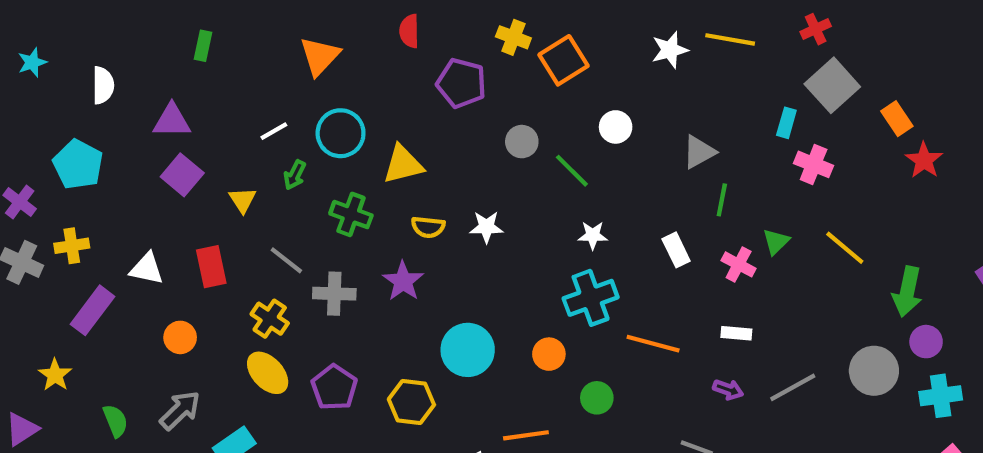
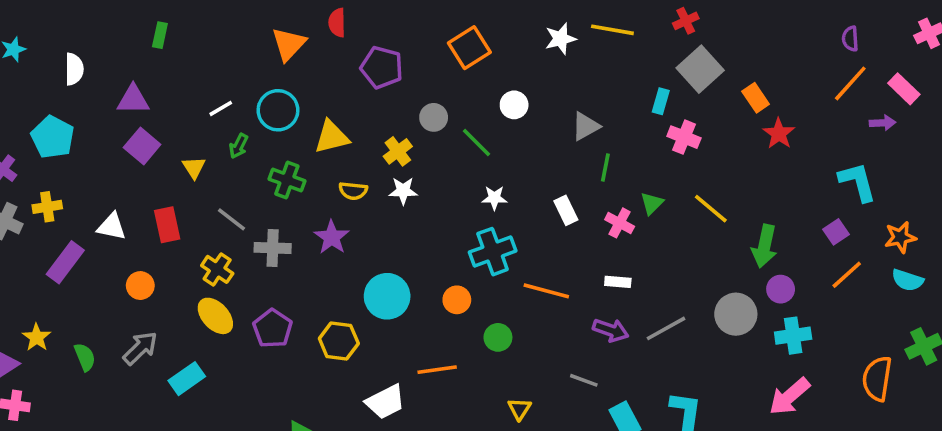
yellow cross: (513, 37) -> (398, 151), moved, turned 32
orange triangle: (320, 56) -> (289, 44), moved
yellow star: (55, 375) -> (37, 337), moved
purple arrow: (728, 390) -> (611, 330), size x1.4

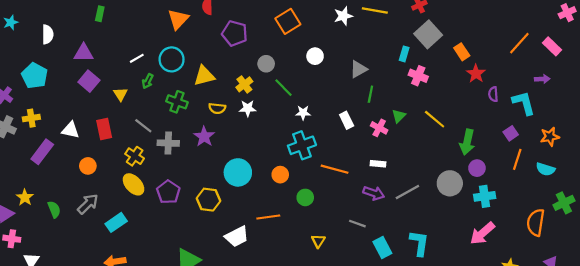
purple semicircle: (850, 39) -> (493, 94), moved
purple arrow: (882, 123) -> (542, 79), moved
green line: (477, 142) -> (284, 88), moved
orange line: (847, 275) -> (517, 159), turned -30
cyan semicircle: (908, 280) -> (545, 169), moved

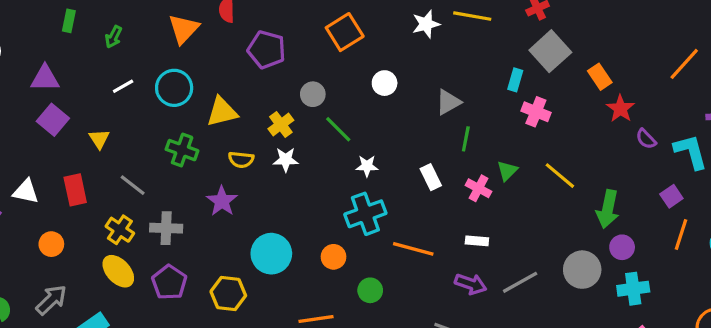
green arrow: (148, 81) -> (114, 37), moved
purple semicircle: (493, 94) -> (646, 139), turned -40
gray cross: (168, 143) -> (166, 228), moved

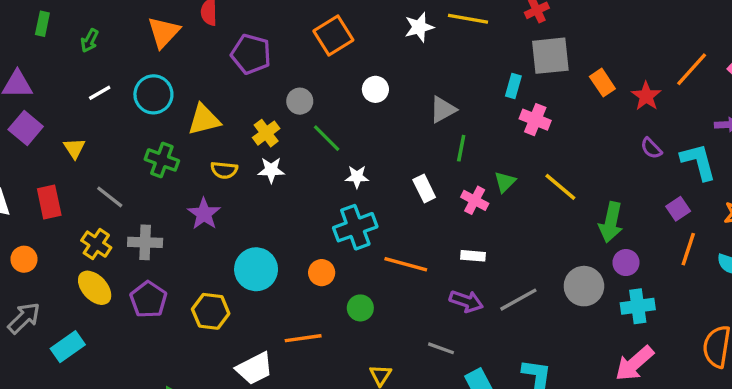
gray square: (550, 51) -> (550, 56), turned 36
red star: (620, 109) -> (646, 96), moved

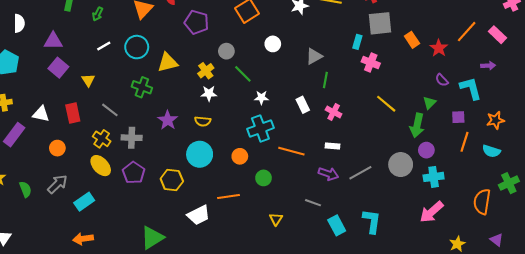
yellow semicircle: (224, 170) -> (203, 121), moved
green triangle: (505, 182) -> (429, 103), moved
purple square: (678, 209) -> (458, 117), turned 32

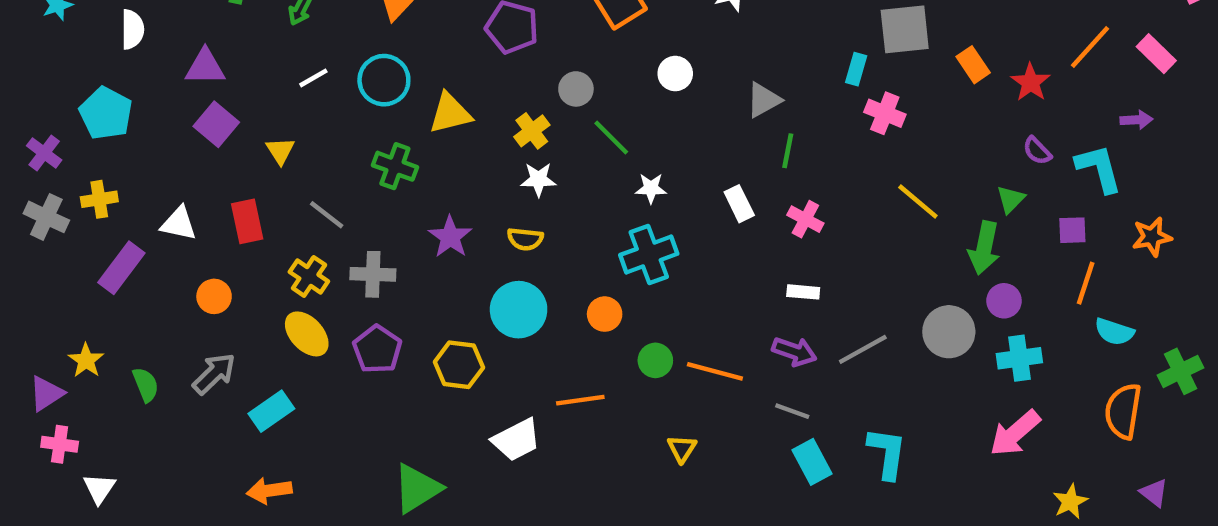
orange line: (291, 151) -> (715, 371), moved
cyan semicircle: (491, 151) -> (1114, 332), moved
gray line: (313, 203) -> (792, 411), moved

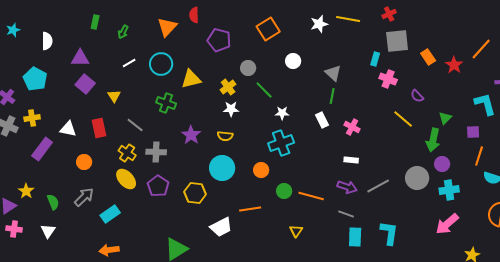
gray triangle: (763, 100) -> (333, 73), turned -48
green line: (788, 151) -> (332, 96), moved
purple semicircle: (1037, 151) -> (417, 96), moved
cyan rectangle: (812, 462) -> (355, 237), turned 30
white triangle: (99, 488) -> (48, 231), moved

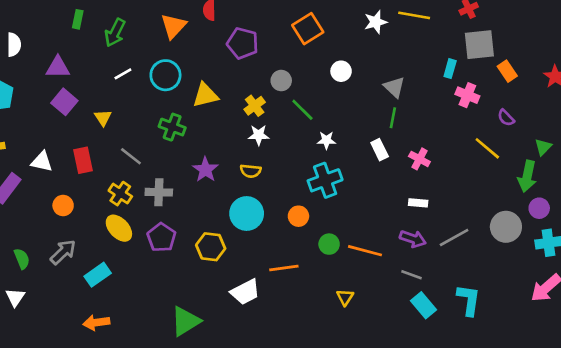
green arrow: (123, 32) -> (115, 33), size x1.5
orange rectangle: (428, 57) -> (507, 71), moved
cyan rectangle: (355, 237) -> (423, 305), turned -42

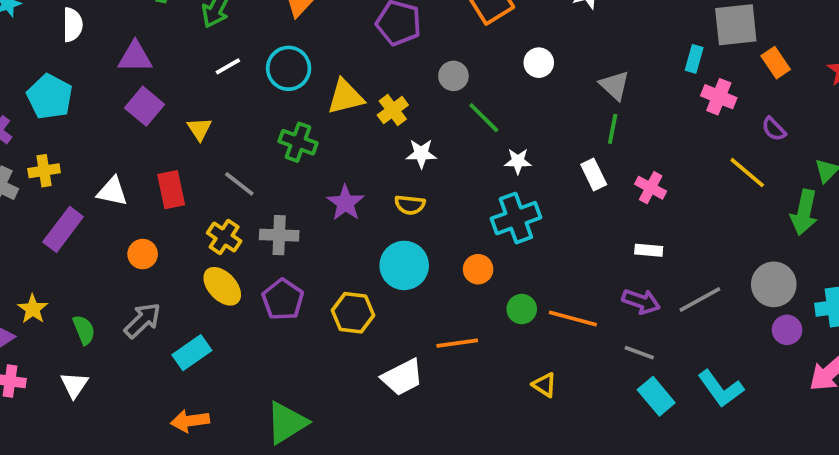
yellow cross: (255, 106) -> (393, 110), moved
purple circle: (539, 208) -> (787, 330), moved
yellow triangle: (345, 297) -> (544, 385), turned -30
cyan L-shape: (469, 300) -> (721, 389), turned 136
green triangle: (185, 321) -> (287, 423), moved

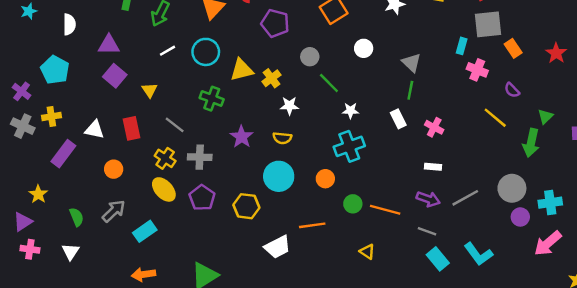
yellow star: (33, 309) -> (38, 194), moved

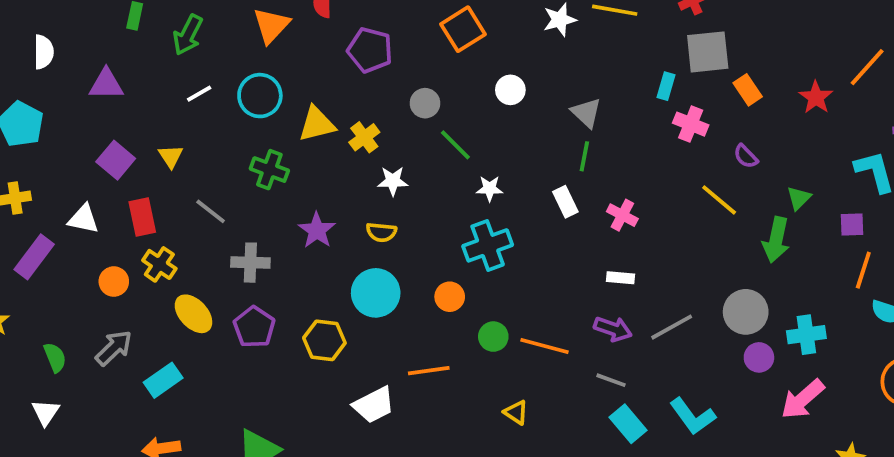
purple square: (115, 76) -> (116, 160), moved
yellow cross: (165, 158) -> (159, 264), moved

